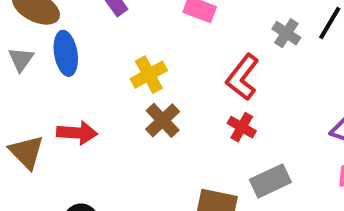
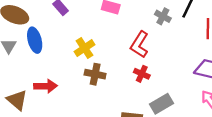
brown cross: (163, 120) -> (95, 74), turned -30

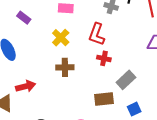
yellow cross: (85, 48) -> (61, 38), moved

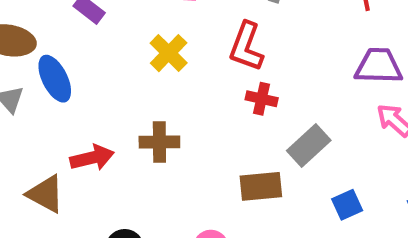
brown cross: (65, 67) -> (159, 142), moved
blue square: (134, 109) -> (347, 205), moved

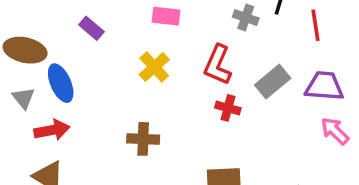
gray rectangle: (309, 146) -> (273, 82), moved
red arrow: (92, 158) -> (52, 130), moved

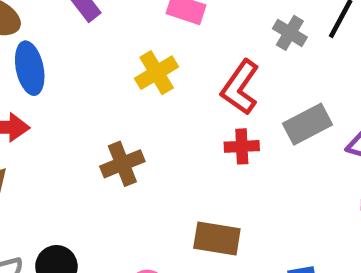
red cross: (228, 108) -> (242, 146), turned -30
brown cross: (143, 139) -> (122, 164), turned -36

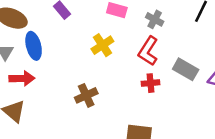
gray cross: (290, 33) -> (155, 19), moved
gray rectangle: (307, 124) -> (186, 69), turned 60

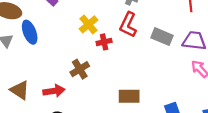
red arrow: (22, 78) -> (54, 91), moved
red cross: (150, 83) -> (104, 42), moved

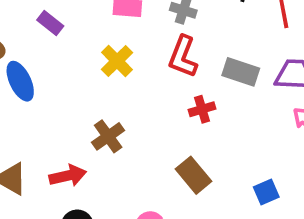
red cross: (104, 42) -> (202, 109), moved
brown rectangle: (129, 96) -> (193, 175), turned 55

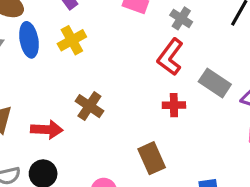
yellow cross: (117, 61) -> (72, 40), moved
brown cross: (108, 136) -> (89, 106), turned -36

